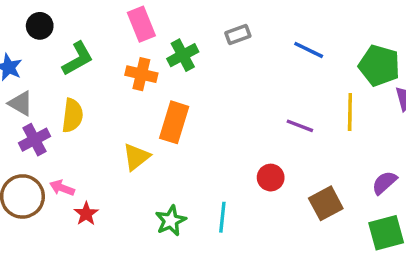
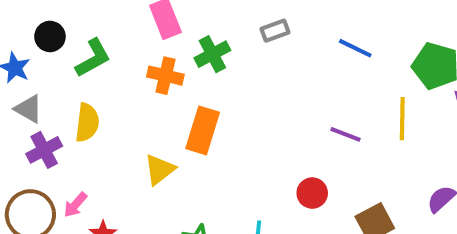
black circle: (40, 26) -> (50, 36), moved
pink arrow: (62, 188) -> (75, 205), turned -70

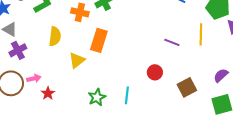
yellow semicircle: (87, 123) -> (55, 36), moved
pink arrow: (75, 205) -> (34, 78), turned -144

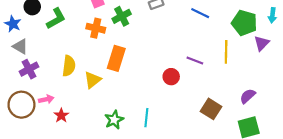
yellow semicircle: (55, 36) -> (69, 66), moved
red circle: (155, 72) -> (171, 77), moved
brown square: (187, 87) -> (211, 109), turned -30

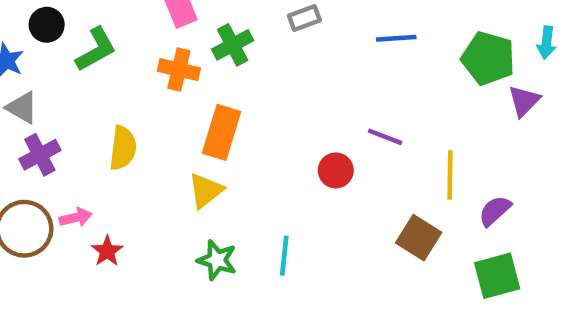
blue line: (200, 13) -> (396, 38), turned -30
yellow line: (226, 52) -> (450, 175), moved
yellow triangle: (93, 80) -> (206, 191), moved
green star: (114, 120) -> (217, 260), turned -30

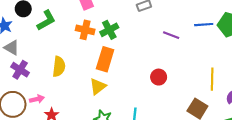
blue line: (396, 38) -> (204, 25), moved
green cross: (233, 45) -> (109, 30), moved
purple line: (385, 137) -> (171, 35), moved
purple cross: (40, 155) -> (20, 70), turned -30

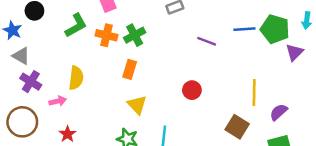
green L-shape: (46, 20) -> (76, 25), moved
orange rectangle: (105, 59) -> (130, 69), size x0.7
yellow triangle: (98, 87) -> (137, 105), moved, turned -36
pink arrow: (37, 99) -> (58, 101), moved

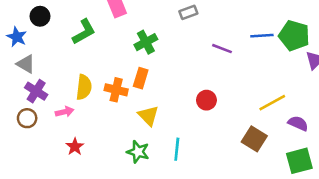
orange cross: (106, 35) -> (116, 90), moved
yellow line: (254, 93) -> (272, 103), turned 60
purple semicircle: (279, 112) -> (298, 123), turned 66
brown circle: (22, 122) -> (27, 118), moved, size x0.6

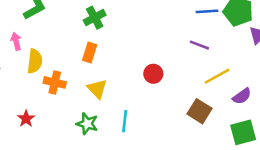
purple line: (222, 49) -> (199, 45), moved
orange cross: (116, 90) -> (55, 82), moved
pink arrow: (65, 112) -> (16, 41), moved, turned -91
purple semicircle: (298, 123) -> (242, 96), turned 120

